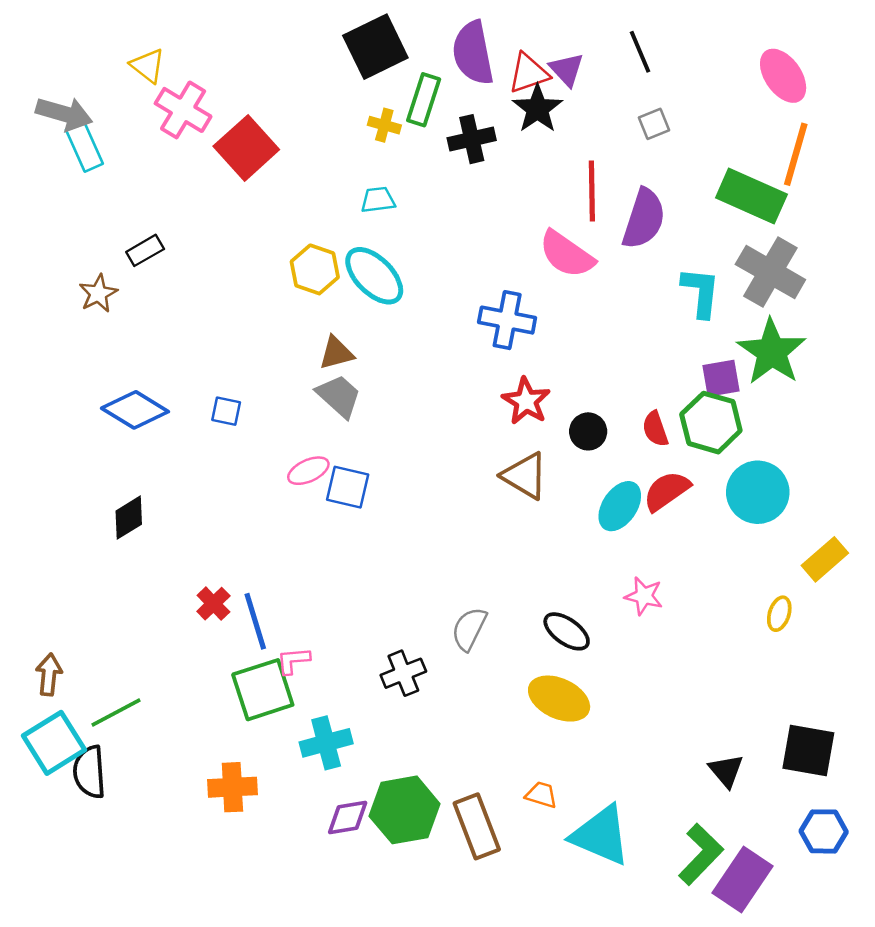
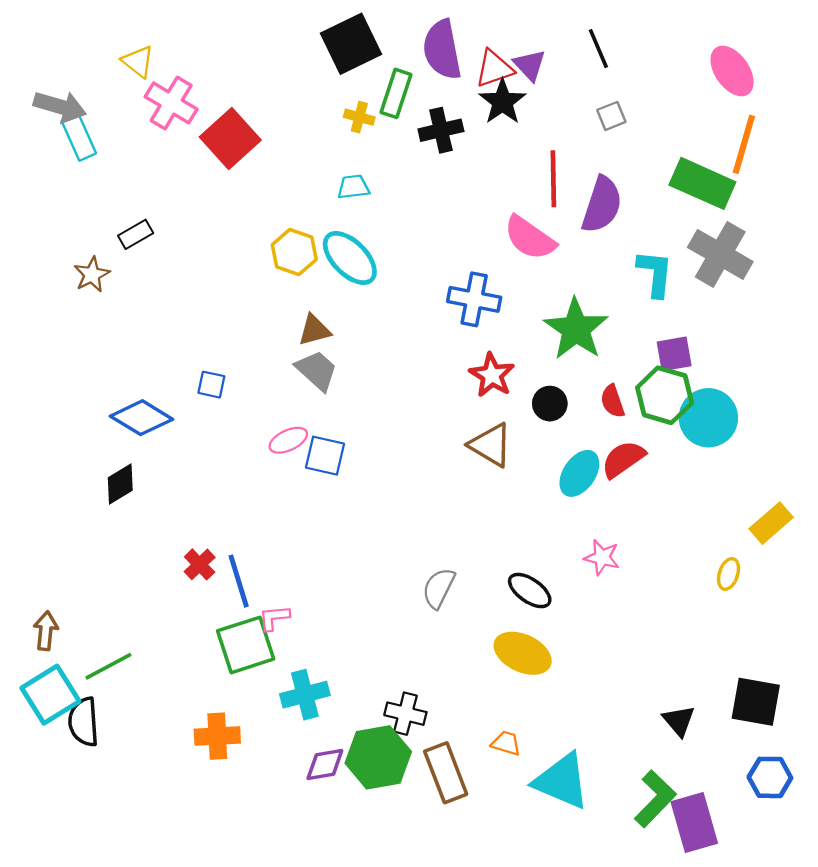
green star: (772, 352) -> (576, 329), moved
blue diamond: (135, 410) -> (142, 418), moved
cyan circle: (758, 492) -> (708, 418), moved
black cross: (403, 673) -> (405, 714), moved, turned 36
purple rectangle: (743, 880) -> (694, 822), turned -50

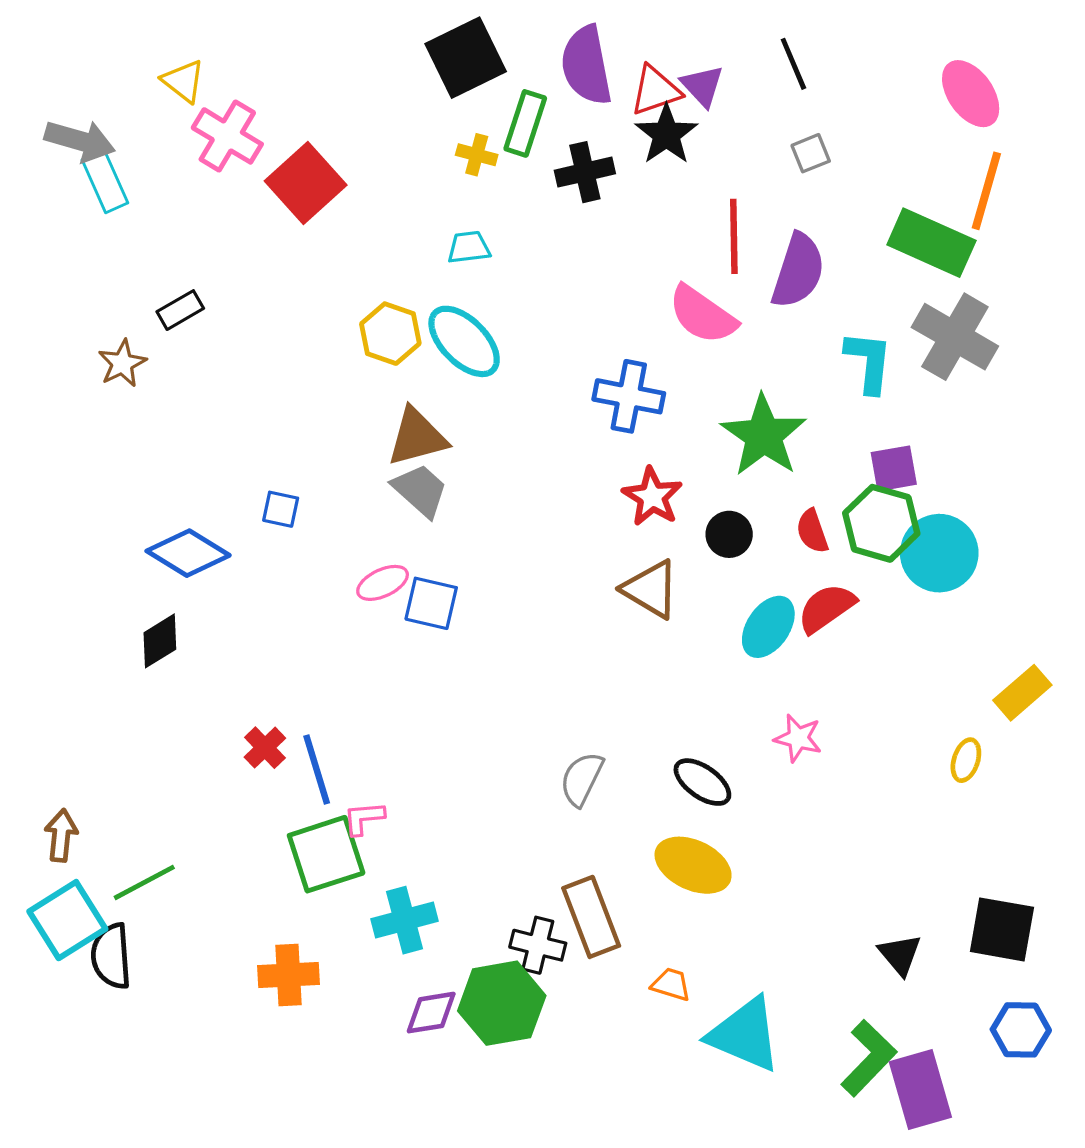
brown triangle: (314, 330) -> (417, 437), size x1.4
brown rectangle: (446, 773) -> (591, 917), moved

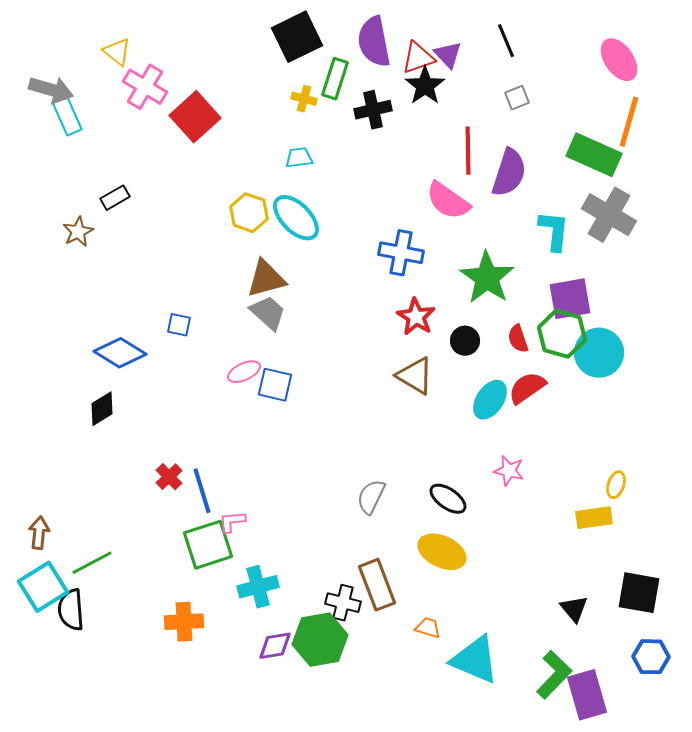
purple square: (894, 468) -> (570, 299), size x1.4
yellow rectangle: (1022, 693) -> (594, 518), moved, turned 33

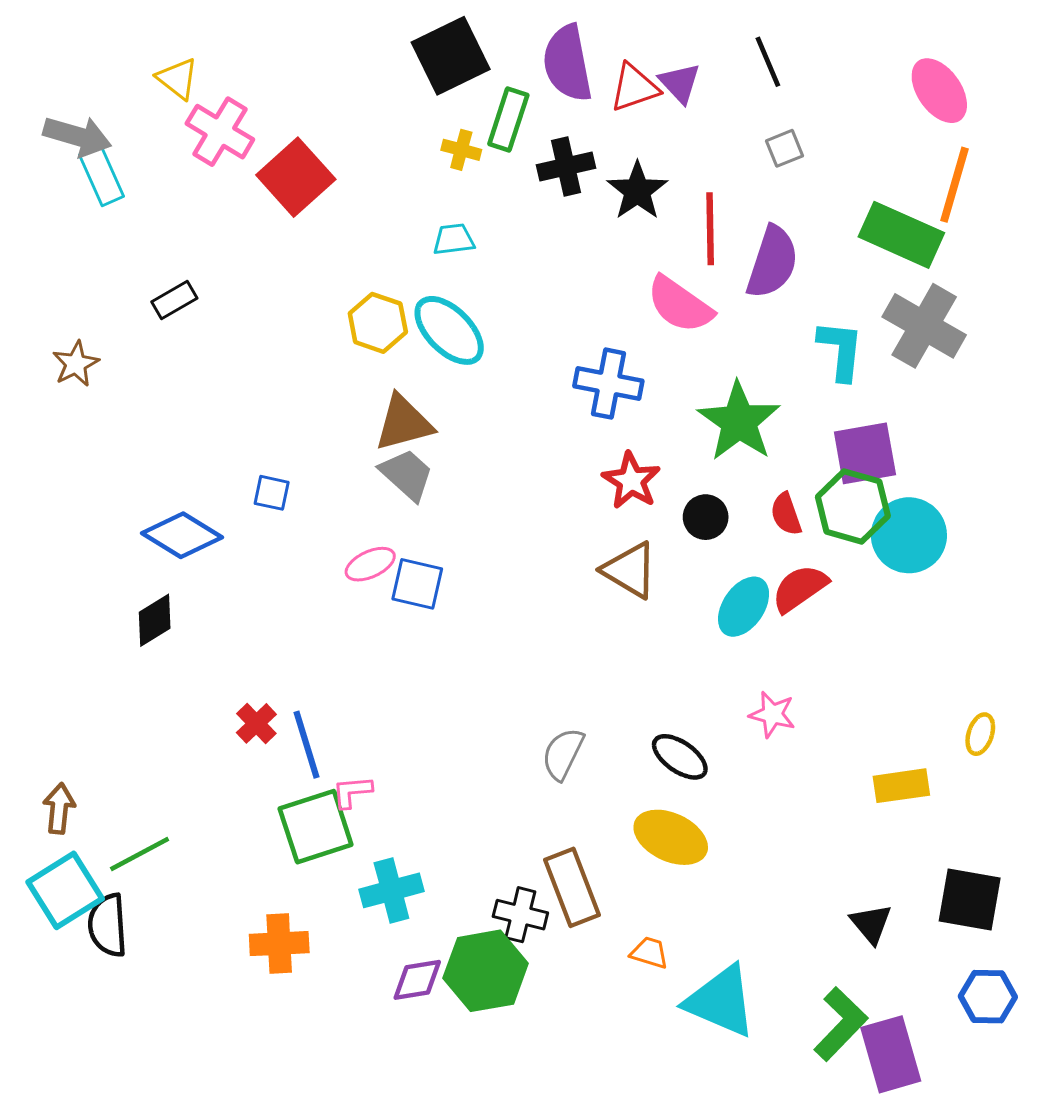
black star: (425, 86) -> (637, 191), moved
brown star: (78, 232) -> (76, 364), moved
yellow ellipse: (616, 485) -> (980, 734), moved

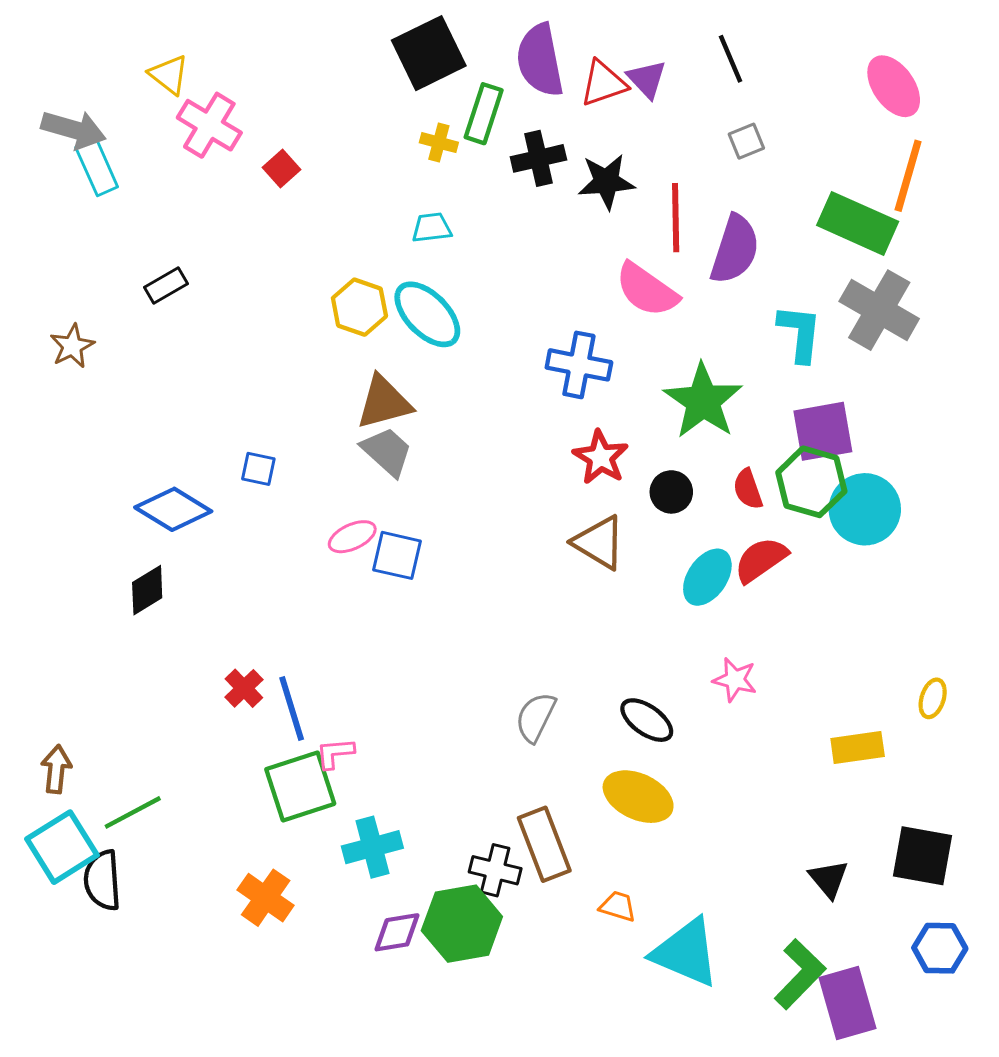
red square: (296, 177) -> (281, 169), size x0.5
black star: (637, 191) -> (606, 182), turned 30
orange cross: (279, 944) -> (266, 898), turned 38

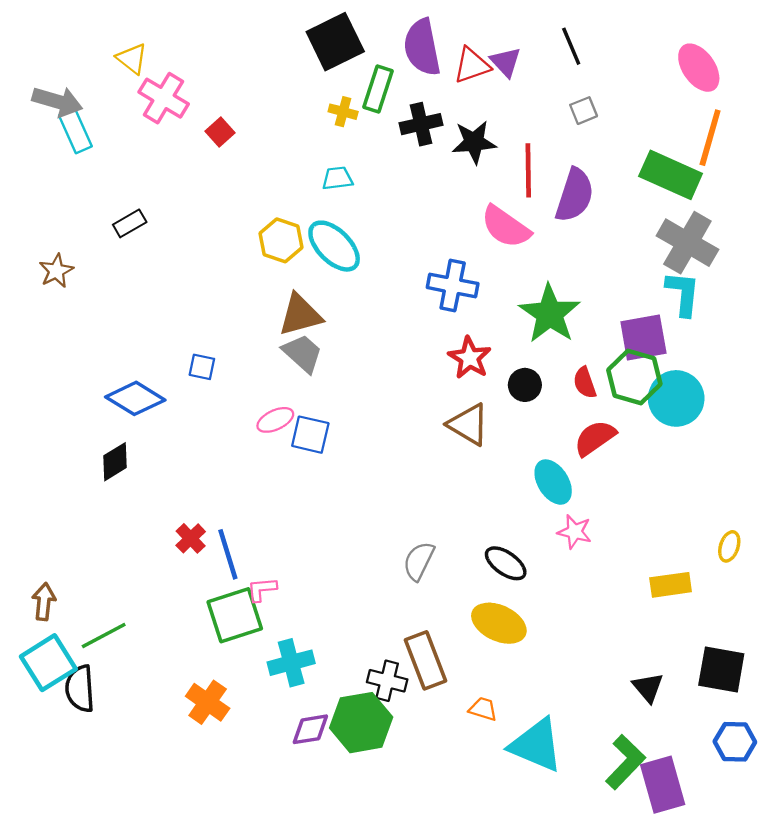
cyan L-shape: (800, 333) -> (683, 293), moved
cyan ellipse: (707, 577) -> (553, 482), moved, turned -66

